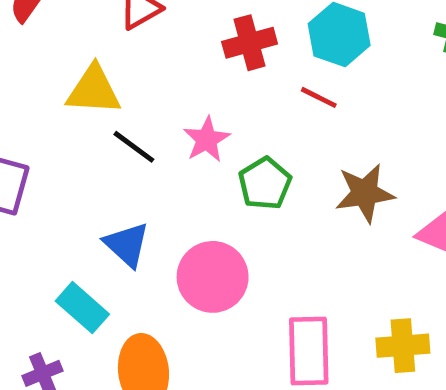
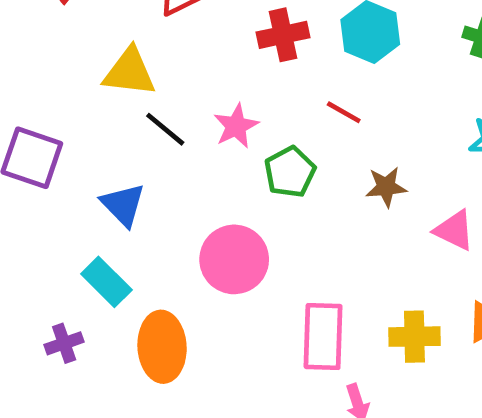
red line: (319, 97) -> (344, 112), moved
brown star: (365, 193) -> (386, 187), size x0.7
blue triangle: (127, 245) -> (123, 205), moved

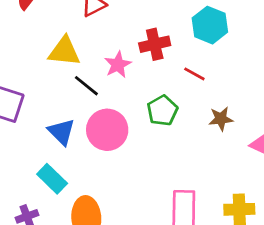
red cross: (283, 35) -> (155, 44), moved
pink star: (236, 126) -> (118, 65), moved
pink circle: (234, 259) -> (107, 130), moved

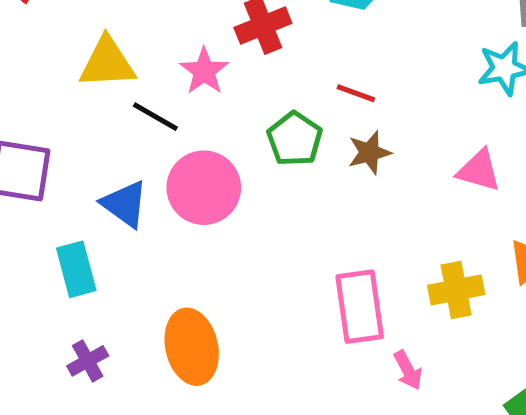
red line: (194, 74) -> (356, 93), moved
brown star: (221, 119) -> (369, 153), moved
cyan rectangle: (52, 179) -> (76, 269), moved, turned 40

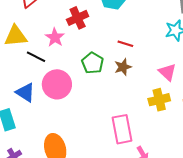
red line: (356, 93) -> (125, 44), moved
pink triangle: (479, 171) -> (167, 72), turned 30
yellow cross: (456, 290) -> (159, 100), moved

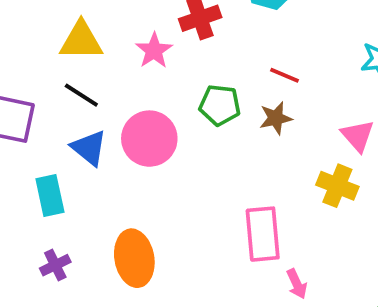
black line: (36, 57) -> (81, 95), moved
green pentagon: (93, 63) -> (220, 105), turned -30
yellow cross: (159, 100) -> (337, 186), turned 30

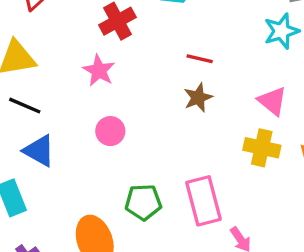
pink star: (154, 51) -> (99, 71), moved
green pentagon: (220, 105) -> (143, 202), moved
pink circle: (149, 139) -> (110, 131), moved, size x0.6

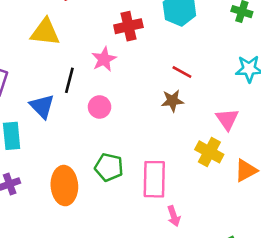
black line: (25, 106) -> (69, 80), moved, turned 65

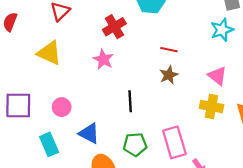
yellow triangle: (45, 32) -> (49, 53), turned 36
black line: (69, 80) -> (130, 101), moved
blue triangle: (42, 106) -> (89, 133), moved
pink circle: (100, 107) -> (62, 107), moved

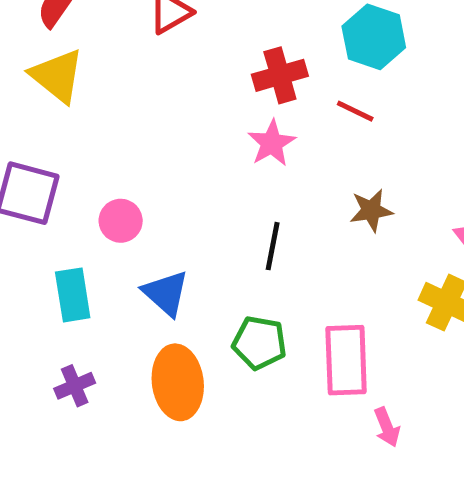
red line: (169, 50) -> (355, 111), moved
yellow triangle: (49, 53) -> (57, 76), moved
pink star: (103, 59) -> (272, 143), moved

